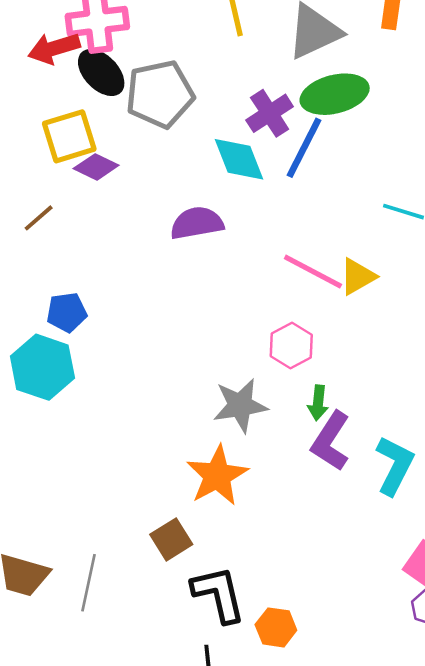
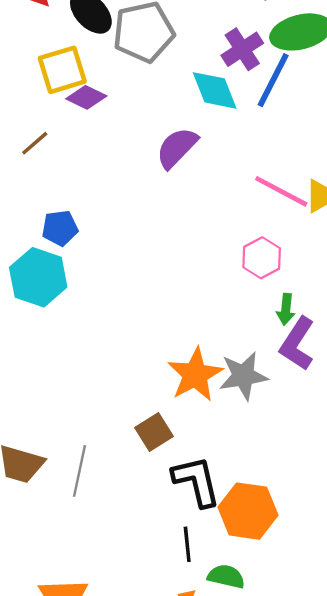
purple semicircle: (197, 223) -> (177, 148), turned -36
gray star: (240, 405) -> (243, 376), moved
orange hexagon: (276, 627) -> (248, 511), size x1.6

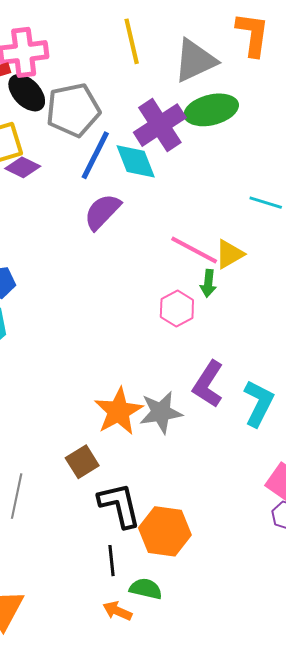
purple cross: (242, 49) -> (160, 125), size x1.4
blue line: (273, 80) -> (95, 155), moved
green arrow: (286, 309) -> (208, 283), moved

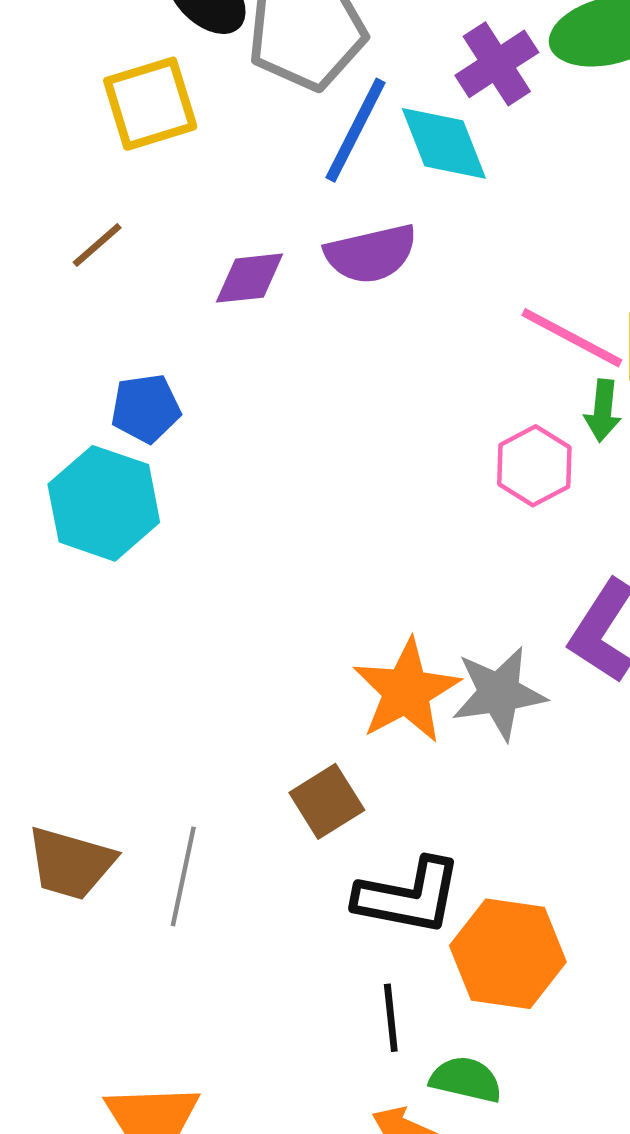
purple cross: (160, 125) -> (497, 64), size x0.7
purple diamond: (23, 167) -> (250, 278), moved, turned -32
purple semicircle: (102, 212) -> (371, 254), turned -147
black L-shape: (119, 505) -> (408, 896), turned 114

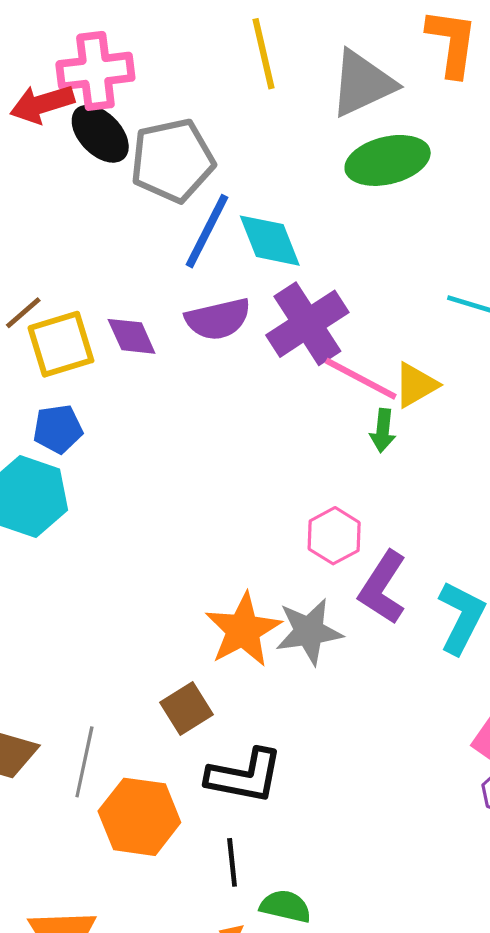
purple cross: (497, 64) -> (307, 324), moved, size x1.4
yellow square: (150, 104) -> (61, 344), moved
purple diamond: (250, 278) -> (132, 336), turned 72
pink hexagon: (534, 466) -> (334, 536), moved
orange hexagon: (508, 954) -> (139, 817), moved

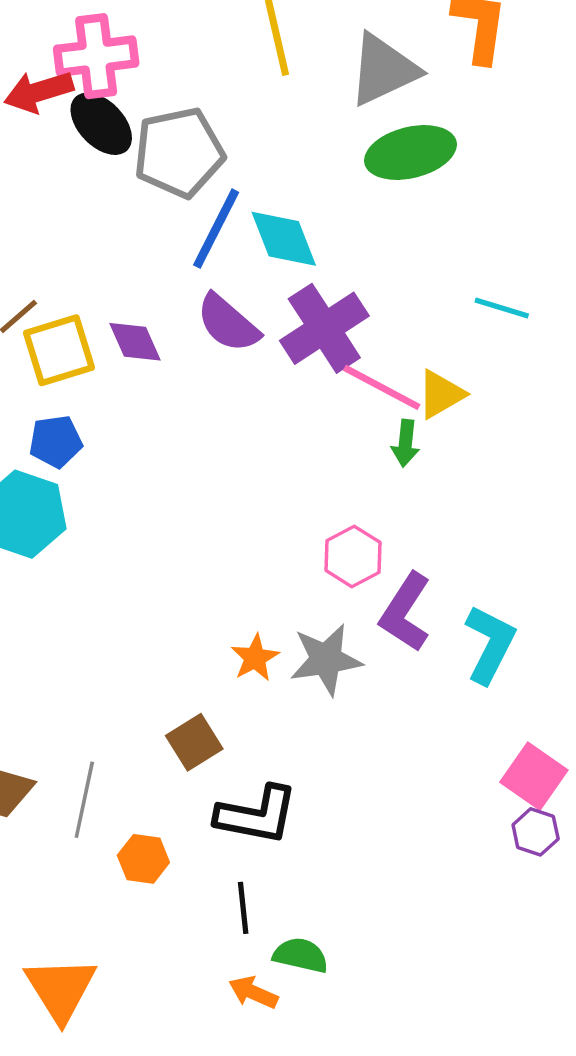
purple semicircle: (218, 319) -> (228, 323), turned 54
orange star: (243, 630) -> (255, 658), size x0.6
orange hexagon: (139, 817) -> (143, 859), size x0.6

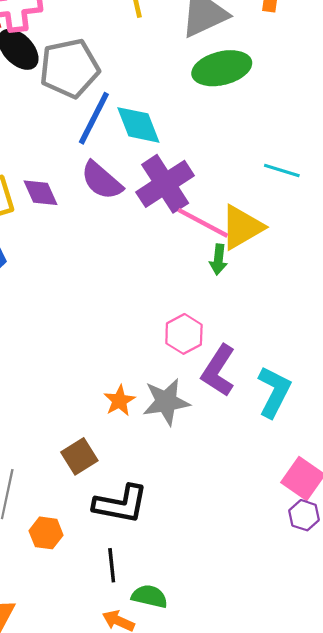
yellow triangle: (441, 394) -> (242, 227), size x1.4

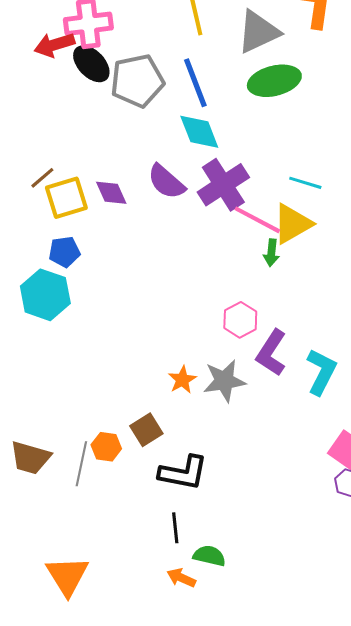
blue line: (94, 118) -> (195, 83), moved, turned -48
cyan line: (282, 171) -> (305, 183), moved
orange hexagon: (46, 533) -> (106, 447), moved

